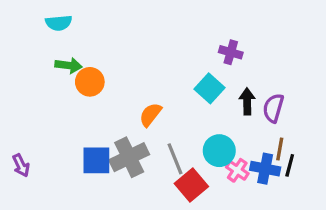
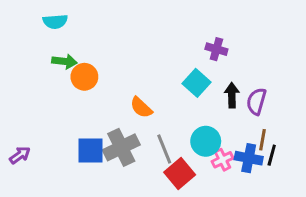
orange semicircle: (150, 115) -> (141, 107), turned -85
purple arrow: (21, 165) -> (20, 155), turned -100
pink cross: (237, 170) -> (223, 160), turned 30

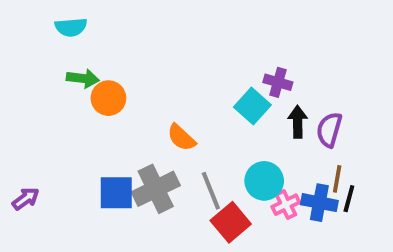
purple cross: (216, 49) -> (278, 82), moved

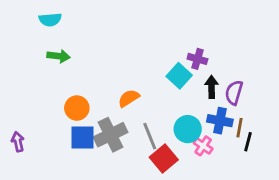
orange circle: (108, 98) -> (77, 108), moved
orange semicircle: (181, 138) -> (129, 98), turned 105
purple arrow: (26, 199) -> (18, 142), turned -66
blue cross: (319, 203) -> (220, 121), moved
pink cross: (286, 205) -> (203, 146), turned -30

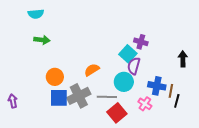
black arrow: (212, 87) -> (183, 59), moved
purple semicircle: (234, 93) -> (134, 66), moved
cyan circle: (188, 129) -> (124, 82), moved
gray line: (150, 136) -> (107, 97), turned -66

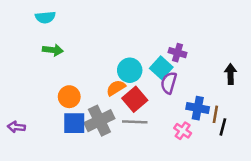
cyan circle: (124, 82) -> (130, 70), moved
purple arrow: (13, 101) -> (16, 127), turned -72
red square: (117, 113) -> (135, 99), moved

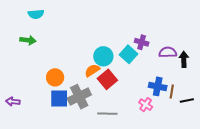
green arrow: (53, 50) -> (28, 40), moved
purple semicircle: (169, 83) -> (168, 52), moved, turned 72
gray line: (135, 122) -> (107, 114), moved
black line: (223, 127) -> (187, 101), moved, turned 64

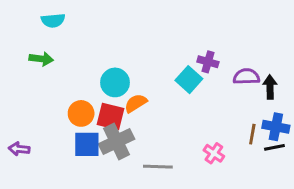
cyan circle: (103, 56) -> (115, 82), moved
red square: (107, 79) -> (111, 116), moved, turned -36
blue cross: (158, 86) -> (276, 127), moved

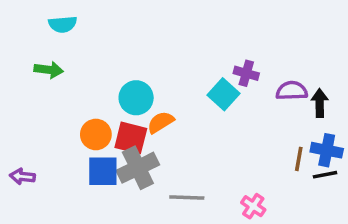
pink cross: (214, 153) -> (253, 206), moved

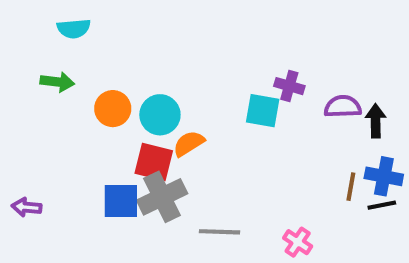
cyan square: (224, 94) -> (263, 111), turned -32
orange circle: (96, 134) -> (113, 109), moved

